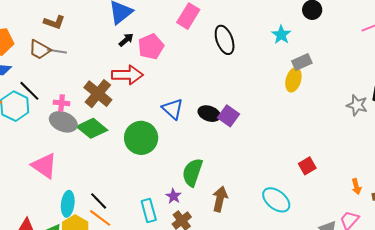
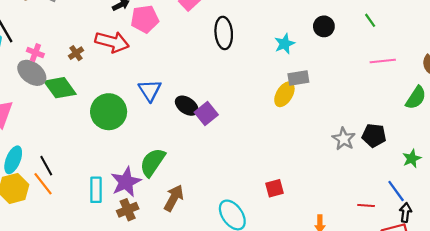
brown cross: (98, 94) -> (76, 53), size x0.5
purple star: (173, 196) -> (126, 182), size x1.8

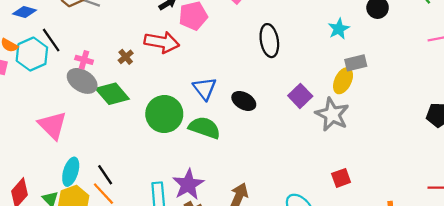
black ellipse: (224, 33) -> (269, 41), moved
purple square: (206, 113) -> (300, 96), moved
gray star: (344, 139) -> (332, 114), moved, size x1.4
green semicircle: (152, 162) -> (204, 128), moved, turned 80

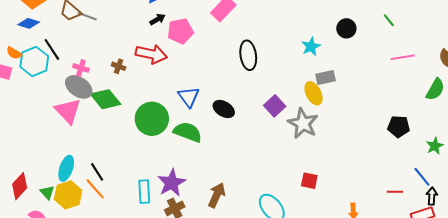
brown cross: (126, 57) -> (119, 66), turned -32
yellow ellipse: (343, 81) -> (314, 93), turned -55
pink triangle: (52, 125) -> (68, 111), moved
red square: (341, 178) -> (309, 181), turned 30

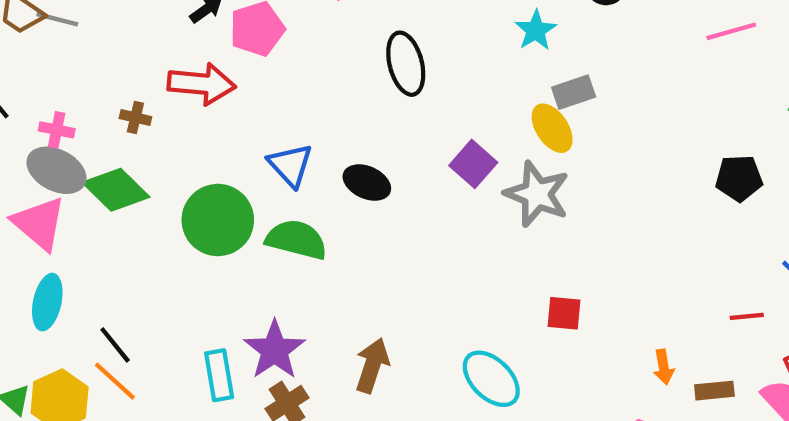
cyan ellipse: (66, 168) -> (47, 302), moved

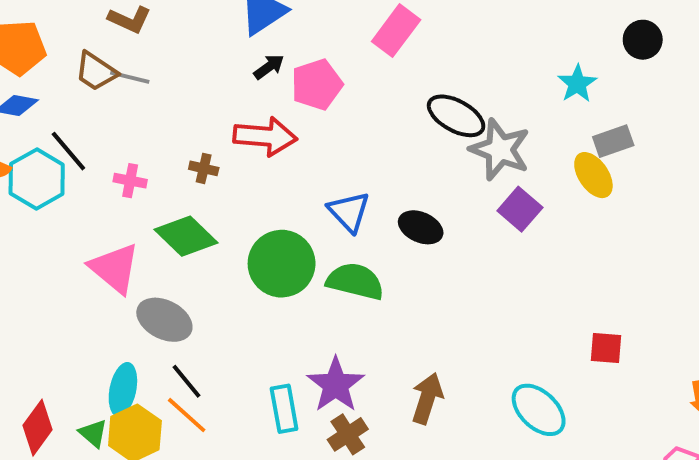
black ellipse: (406, 64) -> (456, 116), turned -46
gray ellipse: (56, 170) -> (164, 320), moved
gray star: (537, 194) -> (500, 150), moved
cyan ellipse: (47, 302) -> (123, 389), moved

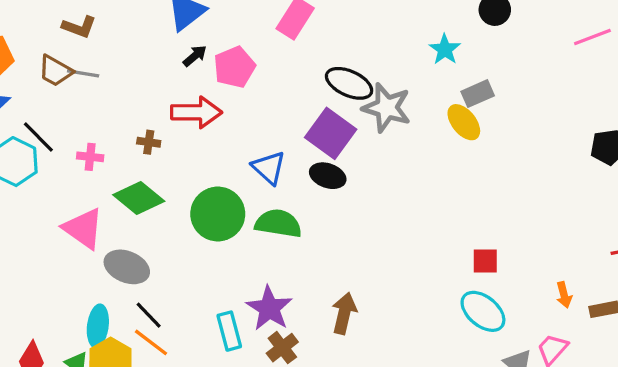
purple square: (520, 209) -> (331, 133), moved, size x1.4
cyan ellipse: (539, 410) -> (483, 311), moved

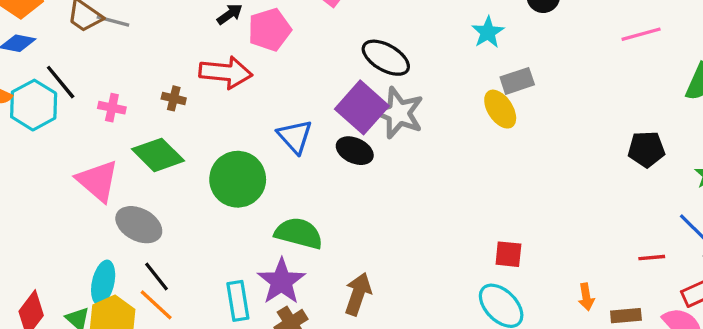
gray star: (387, 108) -> (398, 113), moved
green semicircle: (278, 223) -> (299, 233), moved

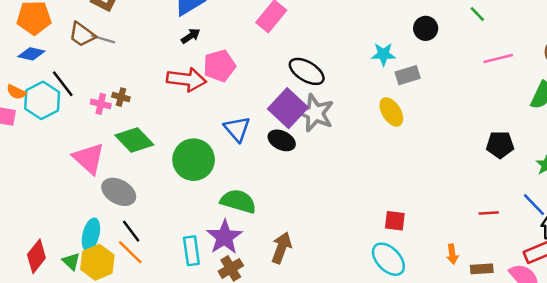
pink pentagon: (270, 30) -> (219, 66), moved
cyan star: (488, 32) -> (383, 54), turned 30
gray rectangle: (517, 81) -> (408, 75), moved
brown cross: (174, 98) -> (121, 97), moved
red line: (652, 258) -> (489, 213), moved

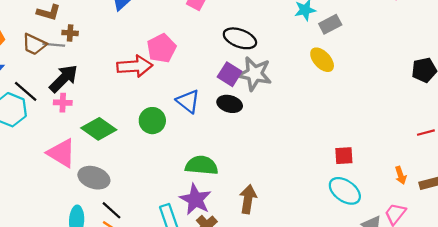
black arrow: (191, 36) -> (64, 79), moved, size x1.8
brown cross: (121, 97) -> (70, 33), moved
purple square: (288, 108) -> (230, 74), size x0.7
green circle: (194, 160) -> (152, 121), moved, size x0.7

